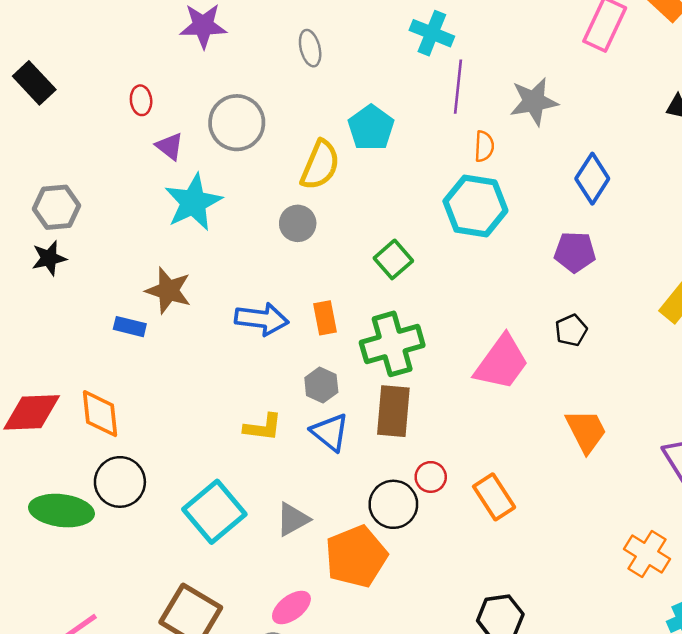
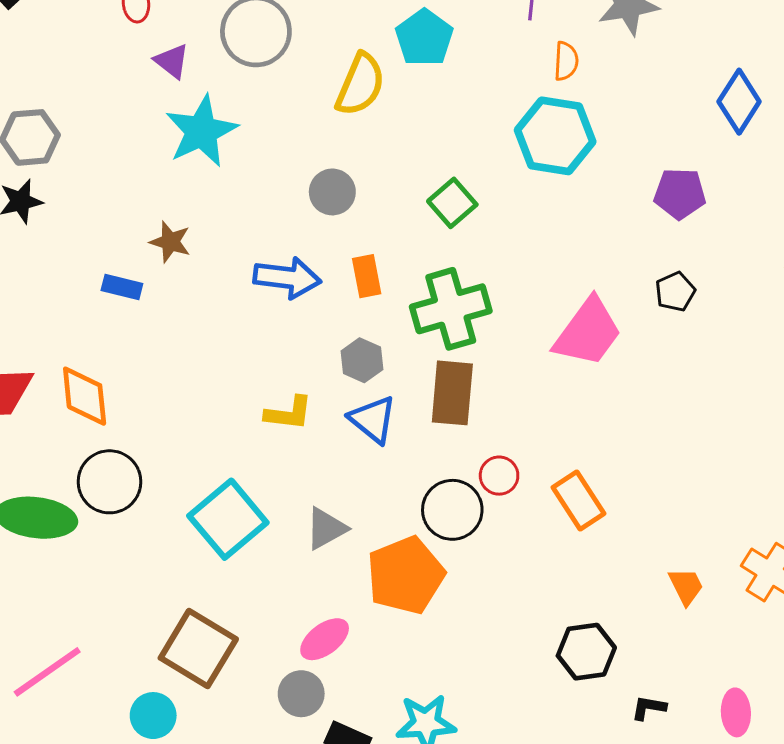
blue diamond: (592, 179) -> (739, 102), moved
gray circle: (298, 223) -> (332, 192), moved
brown star: (168, 291) -> (170, 242), size x0.7
orange trapezoid: (586, 431) -> (686, 586), moved, size x0.7

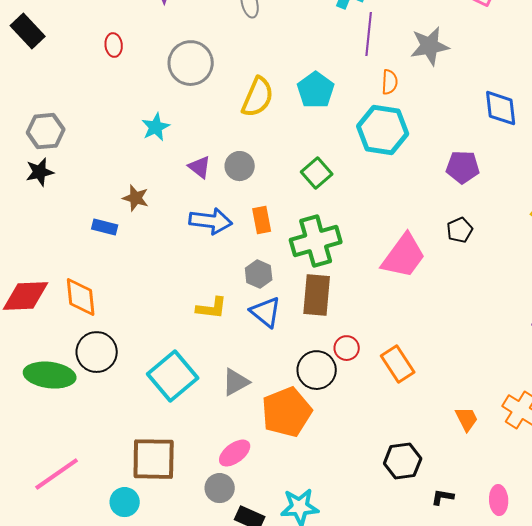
cyan pentagon: (424, 38) -> (316, 90), moved
purple triangle: (172, 61) -> (200, 167), moved
blue diamond: (739, 102) -> (501, 108), turned -39
cyan star: (201, 131) -> (156, 127), size x0.6
brown square: (198, 649) -> (154, 459), turned -30

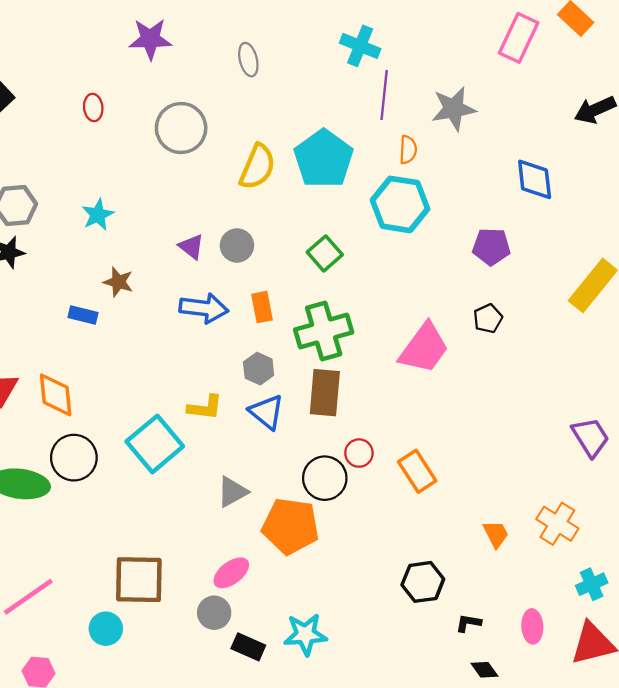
cyan pentagon: (316, 90) -> (324, 159), size x1.4
cyan star: (156, 127) -> (98, 215), moved
cyan square: (173, 376) -> (155, 444), moved
orange pentagon: (287, 412) -> (291, 526), turned 30

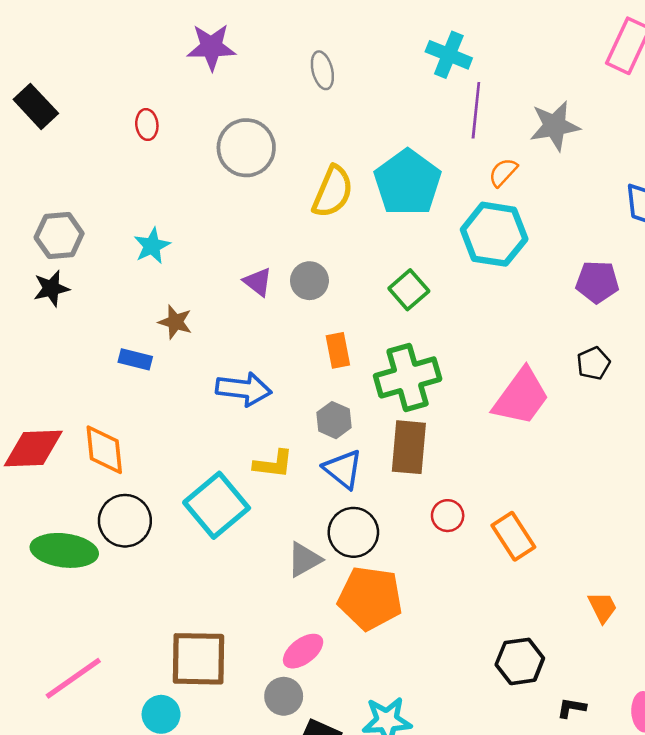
orange semicircle: (408, 150) -> (503, 172), turned -140
blue arrow: (204, 308) -> (244, 389), moved
black circle: (325, 478) -> (353, 532), moved

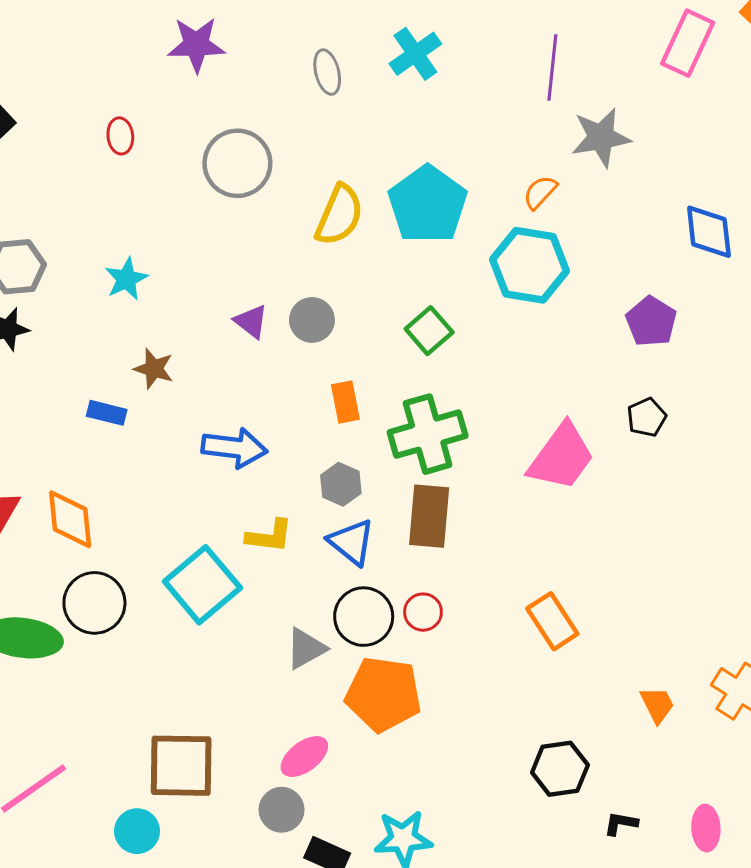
cyan cross: (449, 55) -> (415, 54), moved, turned 33
purple line: (476, 110) -> (552, 67), moved
purple pentagon: (597, 282) -> (651, 321), turned 30
red circle: (448, 516) -> (423, 612), moved

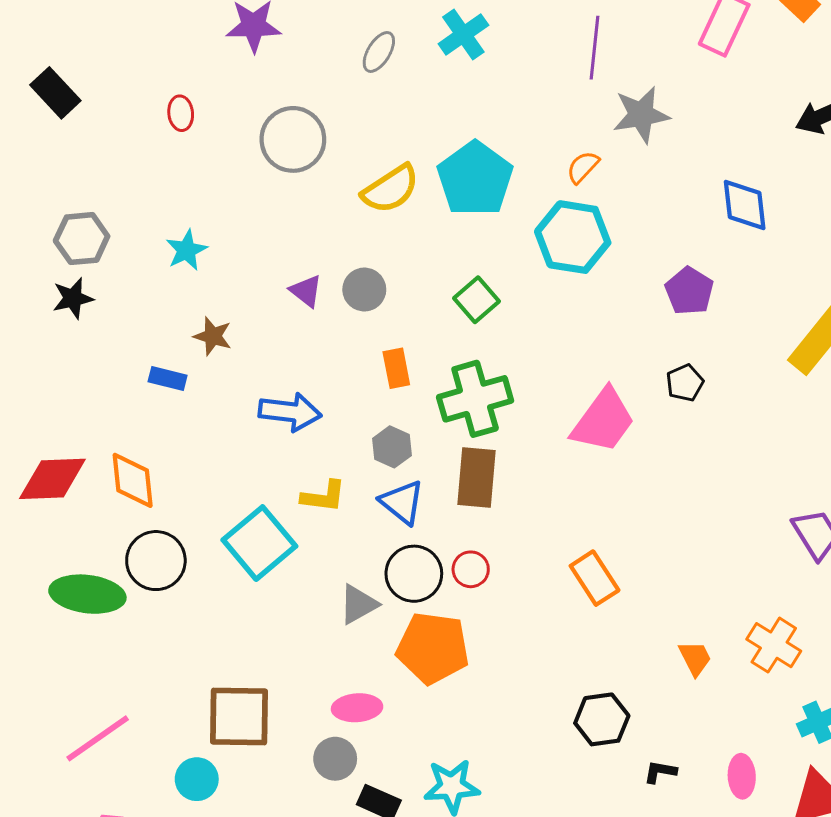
gray ellipse: (327, 72) -> (379, 52), turned 45
yellow semicircle: (339, 215) -> (391, 189), turned 34
pink ellipse: (304, 757) -> (357, 708), turned 33

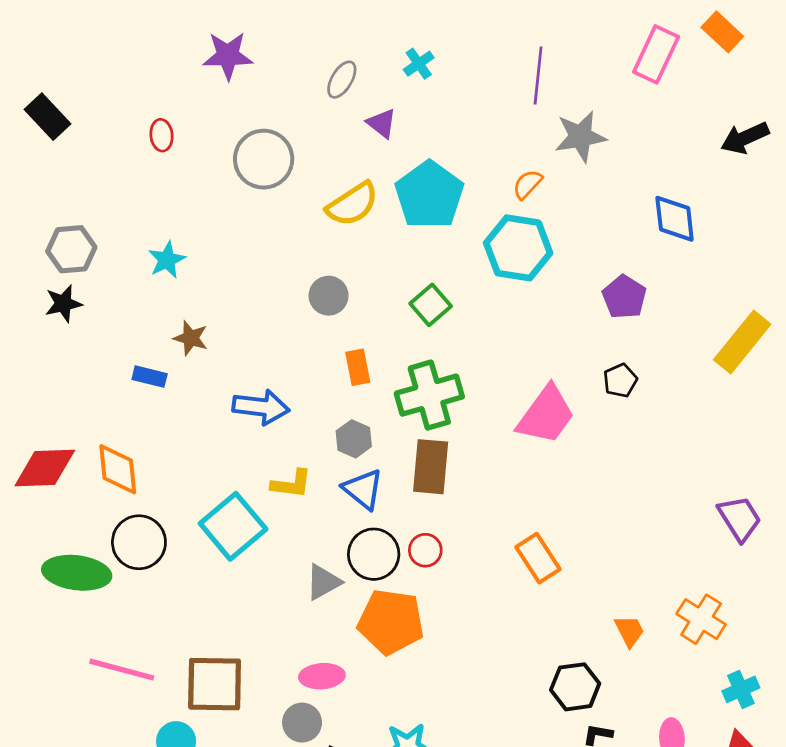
cyan cross: (463, 35) -> (419, 64), size x0.7
purple triangle: (306, 291) -> (382, 123), moved
black hexagon: (602, 719) -> (575, 687), moved
pink line: (98, 738) -> (122, 670), moved, turned 50

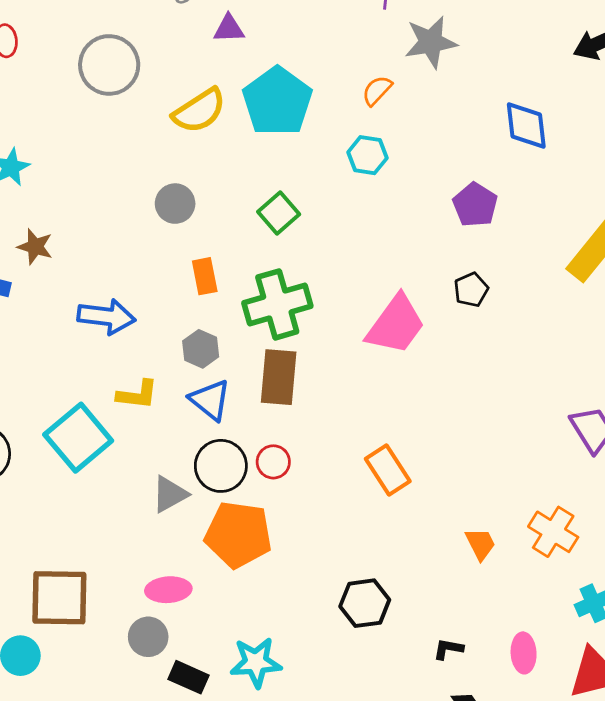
purple triangle: (382, 123) -> (229, 29), turned -40
cyan hexagon: (518, 248) -> (367, 155), size x0.6
black hexagon: (575, 687) -> (365, 603), moved

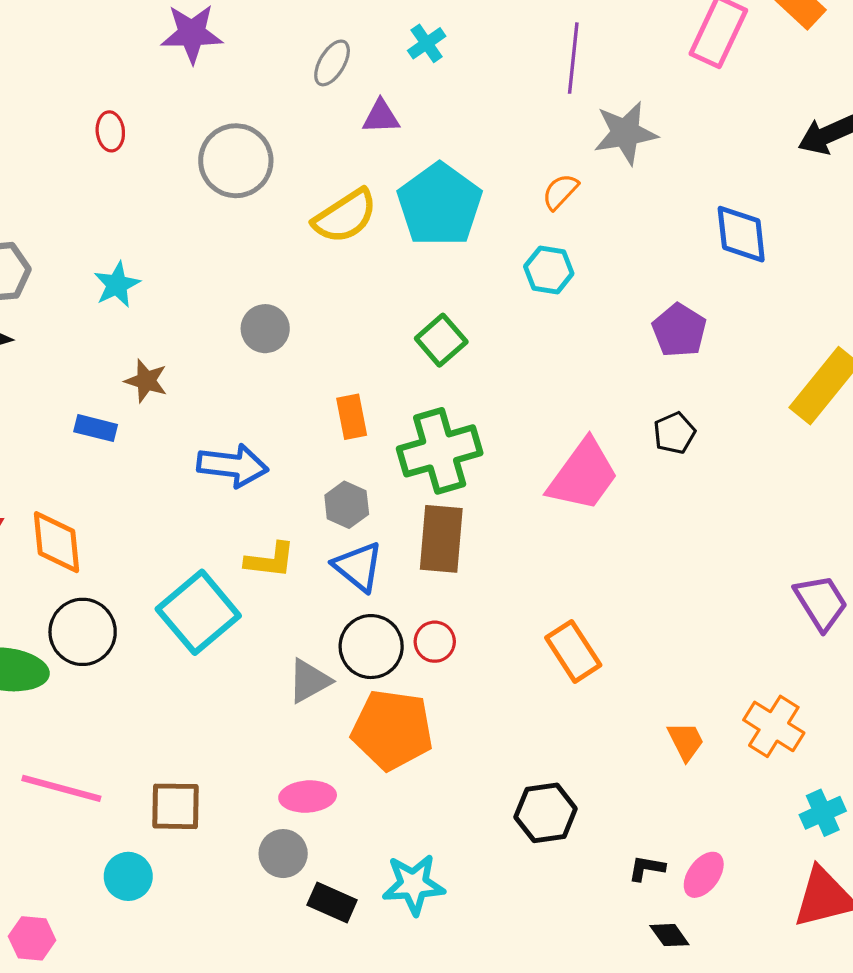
gray circle: (175, 204) -> (265, 329), moved
brown square: (59, 598) -> (176, 806), size x0.7
pink ellipse: (524, 653) -> (704, 875), moved, turned 39

